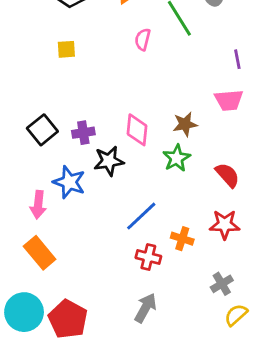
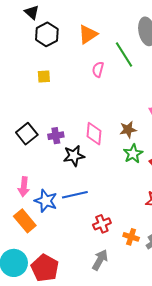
green star: (177, 158) -> (133, 154), moved
blue star: (69, 182) -> (46, 201), moved
blue line: (141, 216) -> (75, 195), moved, turned 30
orange cross: (182, 239) -> (131, 237), moved
red cross: (148, 257) -> (102, 224), turned -36

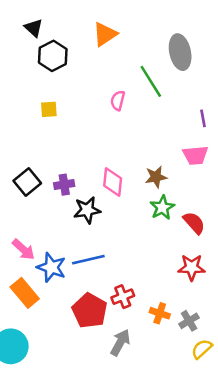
orange triangle: (88, 34) -> (105, 34), moved
pink arrow: (24, 187) -> (23, 250), turned -54
red pentagon: (45, 268) -> (90, 311), moved

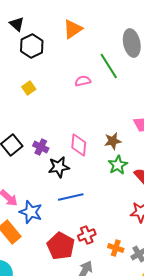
pink semicircle: (118, 100) -> (83, 81), turned 63
yellow square: (49, 109) -> (29, 88), turned -32
purple cross: (64, 185) -> (41, 147), turned 35
blue line: (88, 260) -> (71, 197), moved

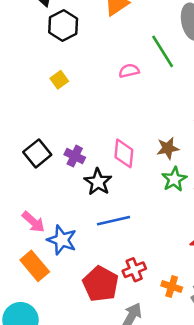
black star: (59, 167) -> (98, 182), turned -30

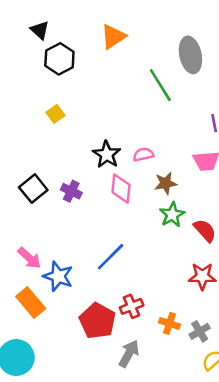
pink semicircle: (129, 71) -> (143, 154), moved
black star: (98, 182) -> (107, 154), moved
blue line: (114, 221) -> (111, 257), turned -32

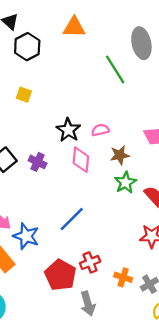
orange triangle: (113, 37) -> (74, 27), turned 35
yellow square: (56, 114) -> (24, 95), turned -35
gray arrow: (129, 354) -> (88, 304), turned 135

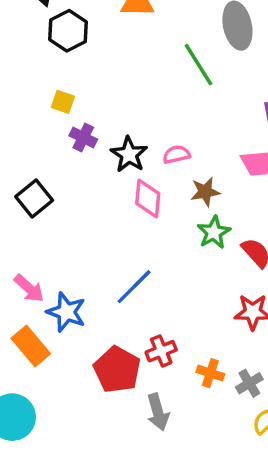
purple cross: (38, 162) -> (83, 138), moved

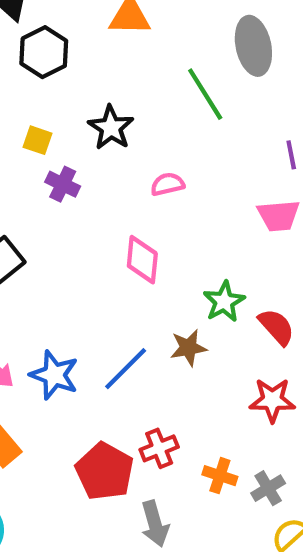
black star: (129, 154) -> (111, 128), moved
pink semicircle: (176, 154) -> (167, 184), moved
brown star: (205, 192) -> (188, 348), moved
blue star: (66, 312) -> (54, 375), moved

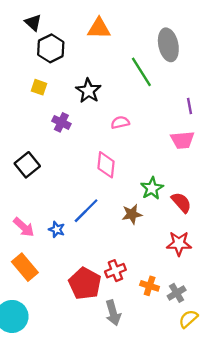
yellow square: (37, 140) -> (39, 87), moved
blue line: (126, 369) -> (86, 211), moved
blue star: (54, 375) -> (57, 229), size x0.6

